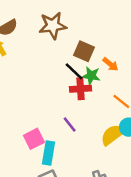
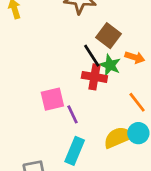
orange arrow: (110, 64) -> (135, 57), turned -35
pink square: (34, 139) -> (52, 99), moved
cyan rectangle: (48, 153) -> (75, 151), moved

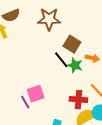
red cross: (94, 77) -> (78, 100), moved
purple line: (73, 114) -> (25, 102), moved

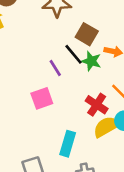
red cross: (78, 100) -> (97, 105), turned 30
purple line: (25, 102) -> (55, 68), moved

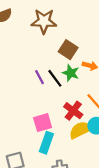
black line: (73, 54) -> (55, 78), moved
pink square: (42, 98) -> (43, 123), moved

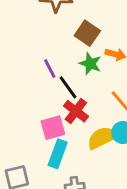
black line: (55, 78) -> (68, 87), moved
red cross: (73, 111) -> (76, 111), moved

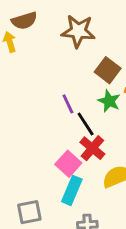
pink square: (53, 128) -> (68, 164), turned -35

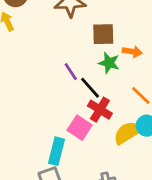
brown square: (108, 70) -> (103, 34), turned -30
cyan rectangle: (72, 190) -> (56, 151), moved

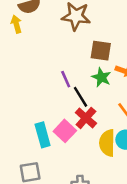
yellow semicircle: (128, 133) -> (107, 143), turned -68
cyan rectangle: (56, 151) -> (43, 135), moved, turned -40

